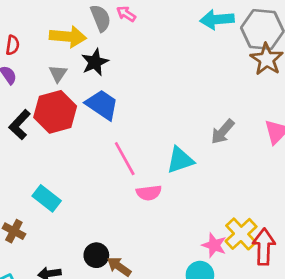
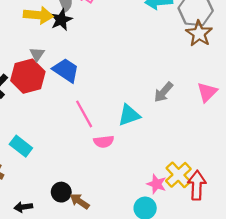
black star: (95, 62) -> (61, 20), moved
gray triangle: (58, 73) -> (37, 54), moved

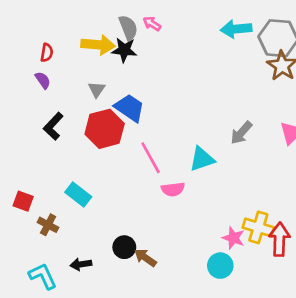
black star: (61, 20) -> (124, 50), turned 30
red hexagon: (28, 76) -> (105, 129), moved
yellow cross: (178, 175) -> (258, 227), turned -30

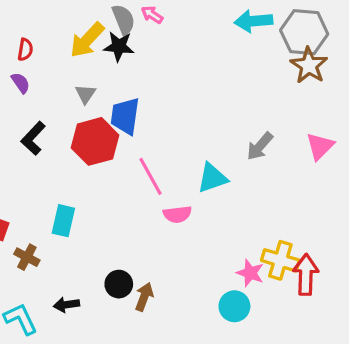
yellow arrow: (98, 45) -> (87, 40), turned 128
blue trapezoid: (130, 108) -> (125, 116), turned -116
cyan rectangle: (78, 195) -> (63, 221), turned 65
brown arrow: (145, 258) -> (144, 297), turned 75

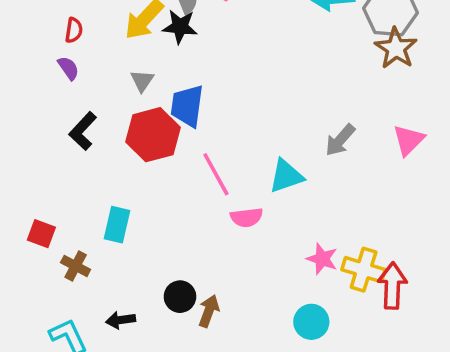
pink star: (250, 273) -> (322, 259), moved

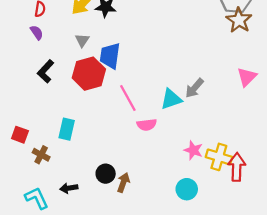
gray arrow: (340, 140) -> (194, 88), moved

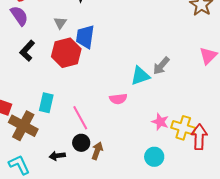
purple semicircle: (37, 32) -> (19, 16), size x1.5
pink line: (128, 98) -> (80, 118), moved
brown cross: (41, 155) -> (23, 126), size x1.8
black arrow: (69, 188) -> (57, 156), moved

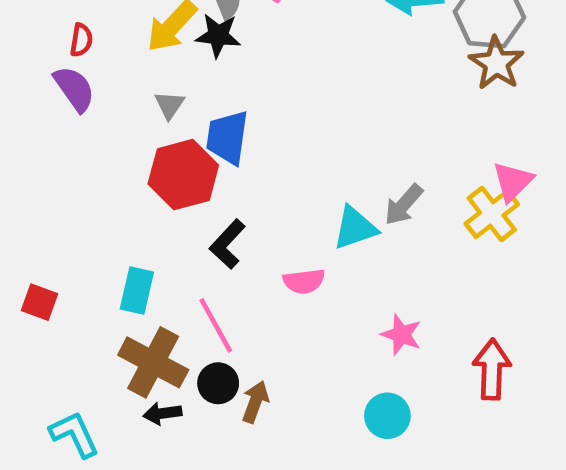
black L-shape: (27, 51) -> (227, 244), moved
brown cross: (23, 126) -> (153, 362), moved
yellow cross: (183, 128) -> (492, 214), moved, turned 35

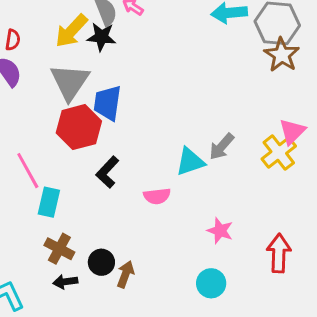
gray triangle: (169, 105) -> (70, 82), size x2.0
pink line: (216, 325) -> (28, 171), moved
brown cross: (153, 362) -> (59, 249), size x0.7

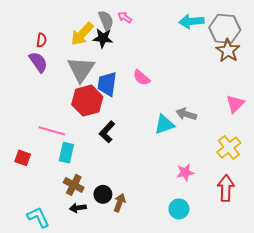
gray arrow: (222, 147) -> (186, 114), turned 66
yellow cross: (279, 153) -> (229, 147), moved
pink line: (28, 171) -> (52, 131), turned -45
pink semicircle: (157, 196) -> (141, 78), moved, turned 48
pink star: (220, 231) -> (185, 172), turned -30

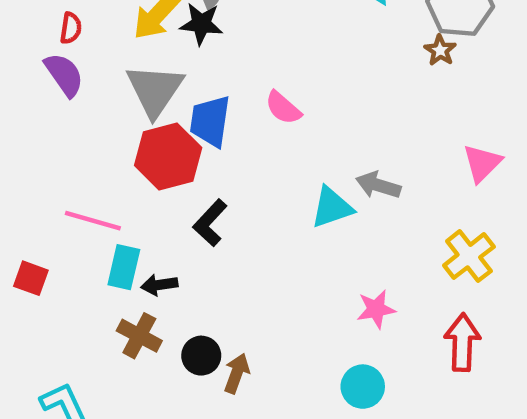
brown star: (228, 51) -> (440, 50), moved, size x0.6
black arrow: (78, 208) -> (159, 285), moved

